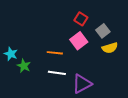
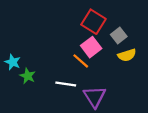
red square: (81, 19) -> (93, 22), size x1.5
orange line: (55, 53) -> (81, 61), moved, turned 35
purple triangle: (82, 84) -> (95, 97), turned -35

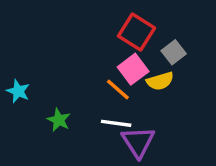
yellow semicircle: (127, 55) -> (160, 81), moved
green star: (28, 76) -> (59, 120), moved
white line: (66, 84) -> (116, 123), moved

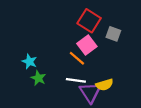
gray square: (174, 52) -> (113, 34), turned -32
yellow semicircle: (160, 81) -> (104, 85), moved
cyan star: (18, 91) -> (30, 62), moved

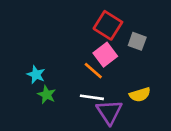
yellow semicircle: (104, 85) -> (140, 95), moved

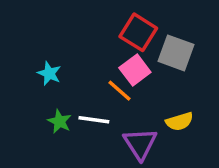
gray square: (137, 41) -> (176, 53), size x1.5
cyan star: (36, 75) -> (49, 73), moved
white line: (92, 97) -> (94, 120), moved

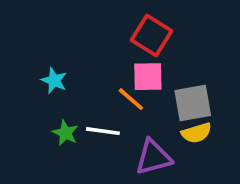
gray square: (176, 53) -> (193, 103), moved, turned -30
pink square: (135, 70) -> (148, 77), turned 36
purple triangle: (140, 144) -> (153, 157), turned 48

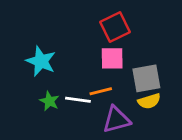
red square: (152, 36) -> (115, 27), turned 32
cyan star: (54, 80) -> (41, 61), size x1.5
orange line: (131, 99) -> (101, 91), moved, turned -55

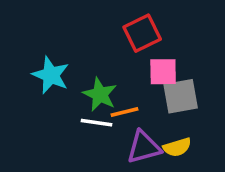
pink square: (112, 58) -> (163, 72), moved
green star: (49, 101) -> (100, 94), moved, size x1.4
yellow semicircle: (149, 101) -> (177, 147), moved

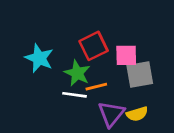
red square: (142, 33) -> (94, 46), moved
purple triangle: (144, 147) -> (111, 114), turned -36

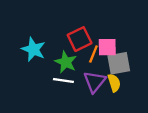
orange line: (96, 87) -> (93, 54), moved, turned -54
purple triangle: (111, 114) -> (95, 82), moved
yellow semicircle: (137, 114) -> (114, 83), moved, turned -90

